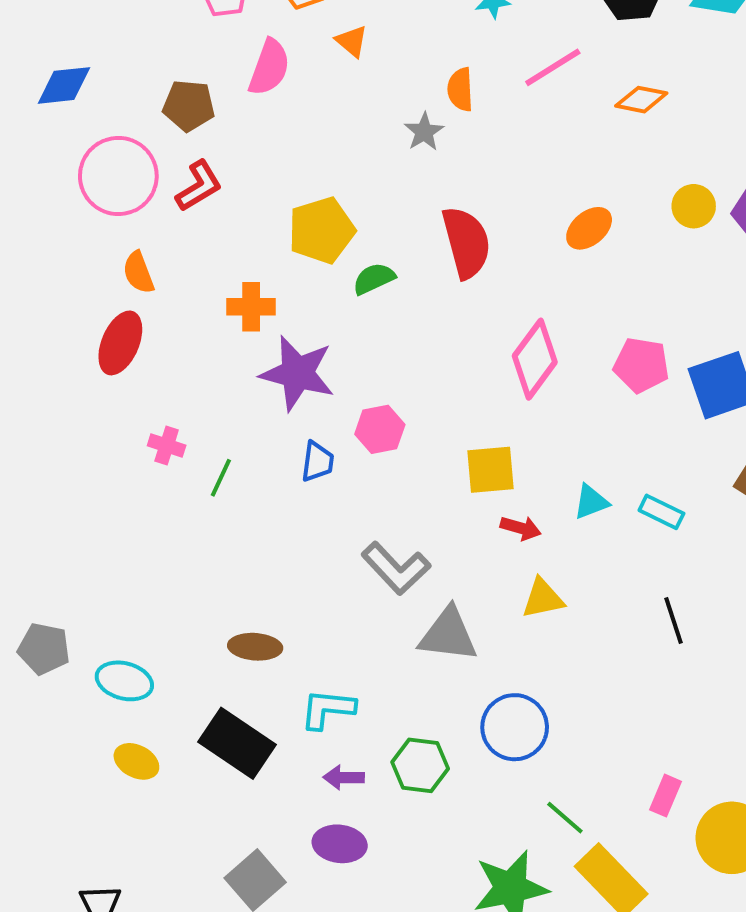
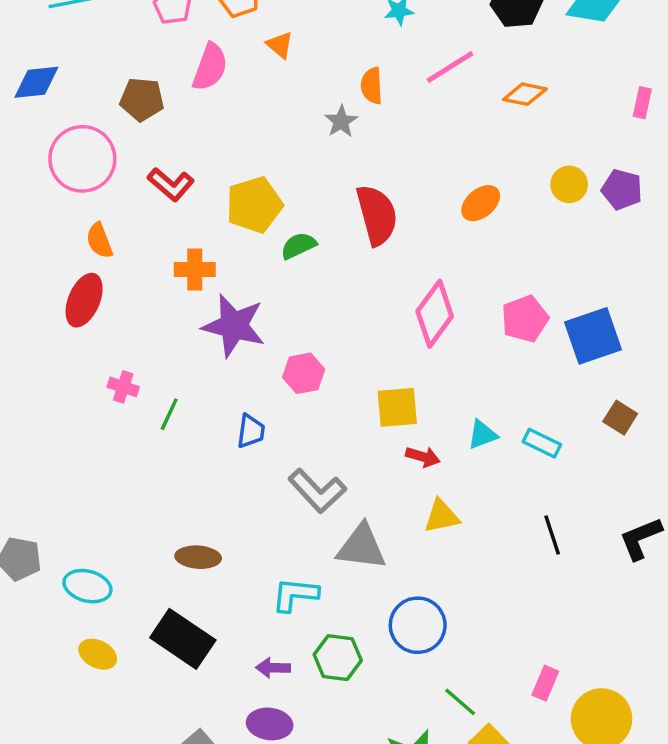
red L-shape: (199, 186) -> (171, 184), moved, turned 72
pink pentagon: (641, 365) -> (525, 319), turned -30
blue trapezoid: (317, 462) -> (251, 431), moved
cyan L-shape: (328, 709) -> (295, 595), moved

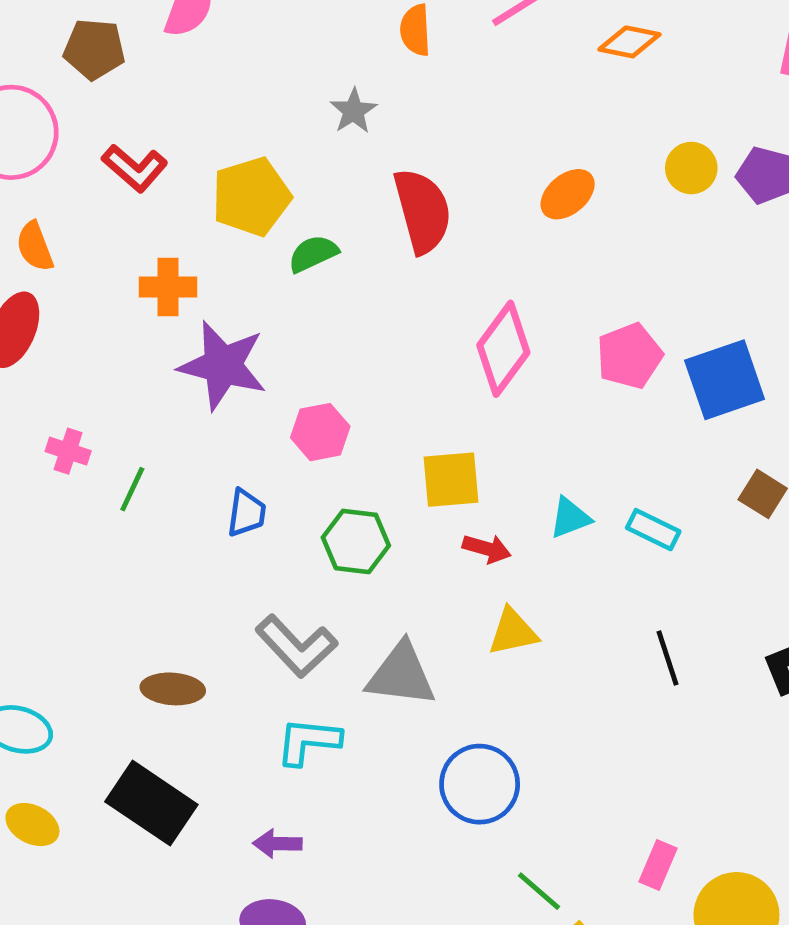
gray star: (341, 121) -> (354, 111), moved
gray L-shape: (317, 491) -> (296, 646), moved
green hexagon: (338, 658) -> (356, 541), moved

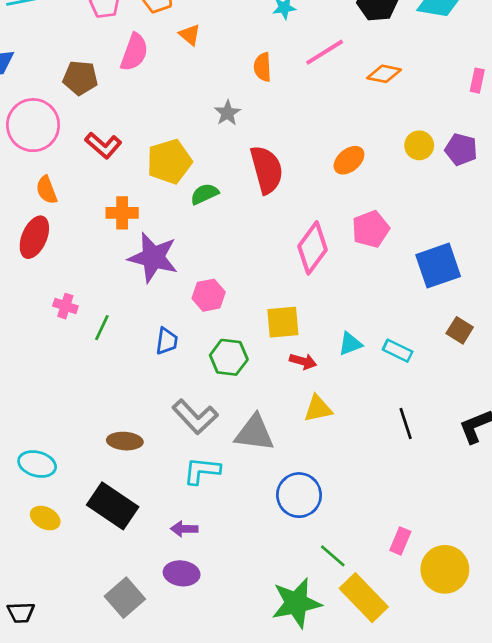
pink pentagon: (629, 356) -> (371, 229), moved

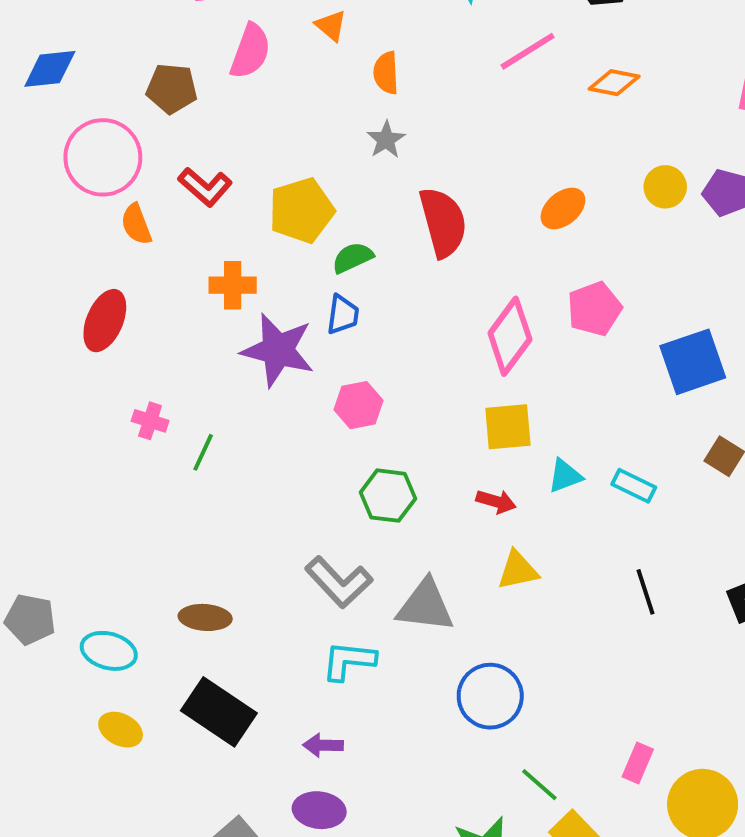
orange semicircle: (263, 67) -> (386, 73), moved
orange semicircle: (47, 190) -> (136, 224), moved
yellow square: (283, 322) -> (508, 427), moved
blue trapezoid: (167, 341) -> (343, 315), moved
brown ellipse: (125, 441) -> (205, 617), moved

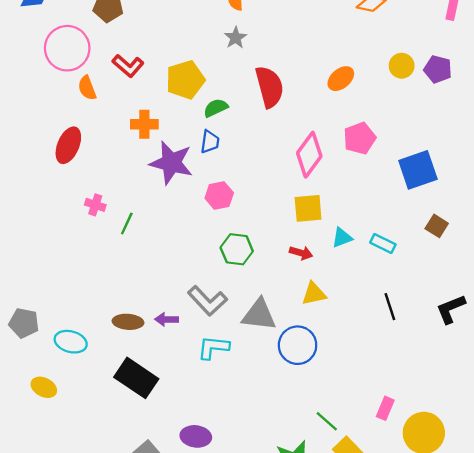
blue circle: (490, 696) -> (298, 345), moved
yellow ellipse: (121, 730) -> (44, 387), moved
purple arrow: (323, 745) -> (167, 319), moved

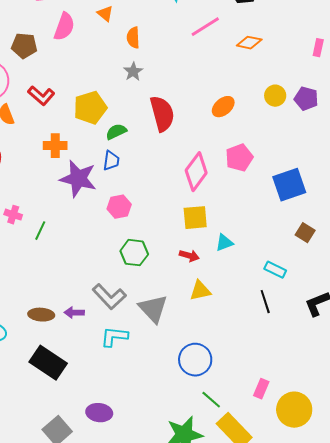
cyan rectangle: (383, 243) -> (275, 270), moved
gray triangle: (259, 315) -> (153, 309), turned 40
blue circle: (298, 345) -> (195, 360), moved

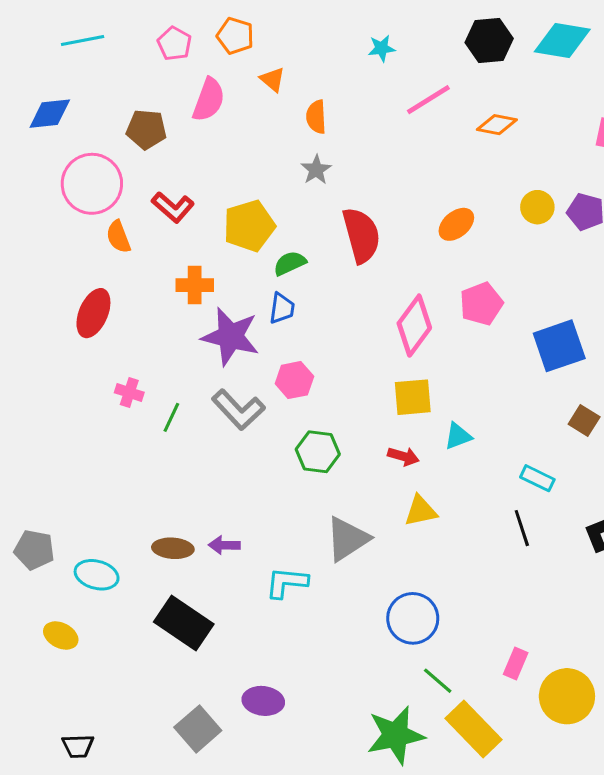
gray L-shape: (109, 297) -> (238, 410), moved
gray triangle: (153, 309) -> (347, 539), turned 40

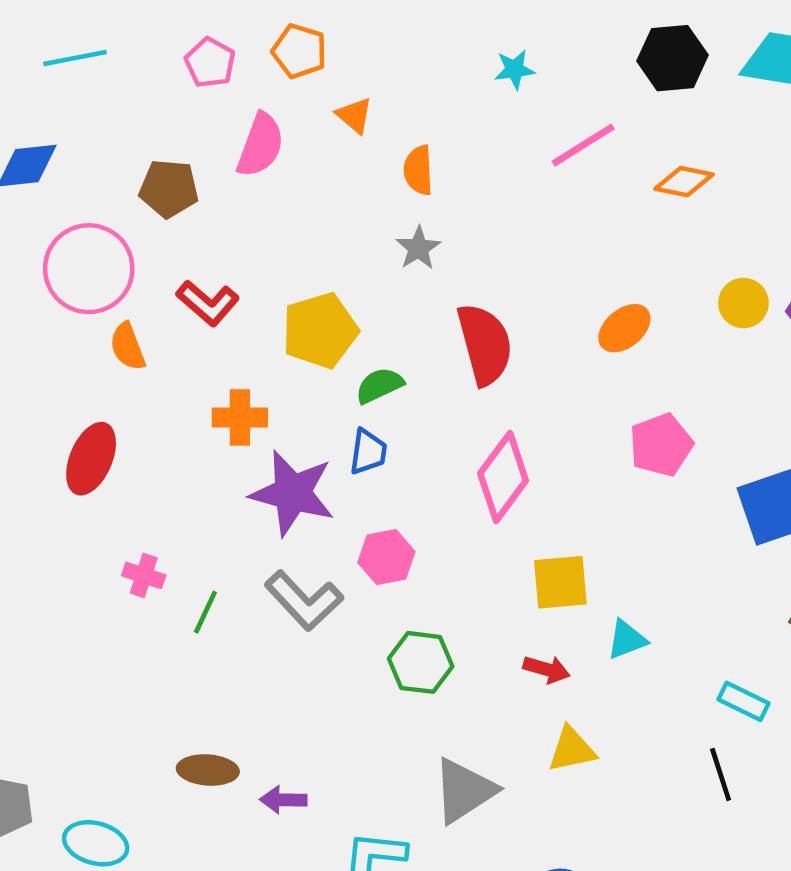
pink diamond: (414, 326) -> (503, 477), moved
brown ellipse: (173, 548) -> (208, 770), moved

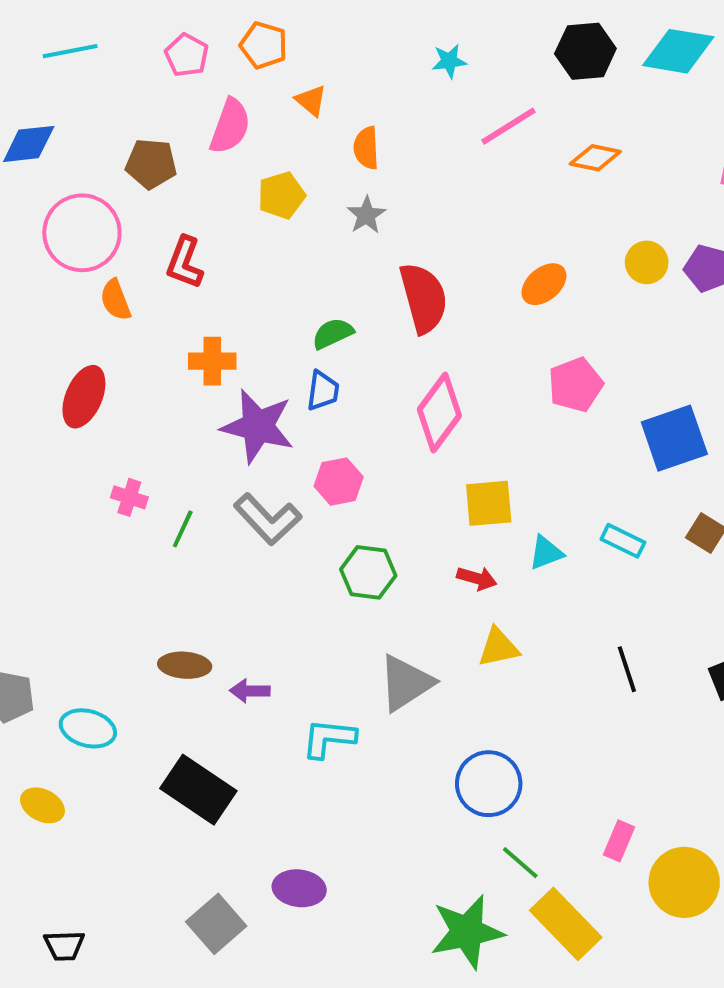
red L-shape: (208, 303) -> (185, 262), turned 70
yellow pentagon: (320, 330) -> (281, 195), moved, size x0.7
cyan rectangle: (743, 701) -> (623, 541), moved

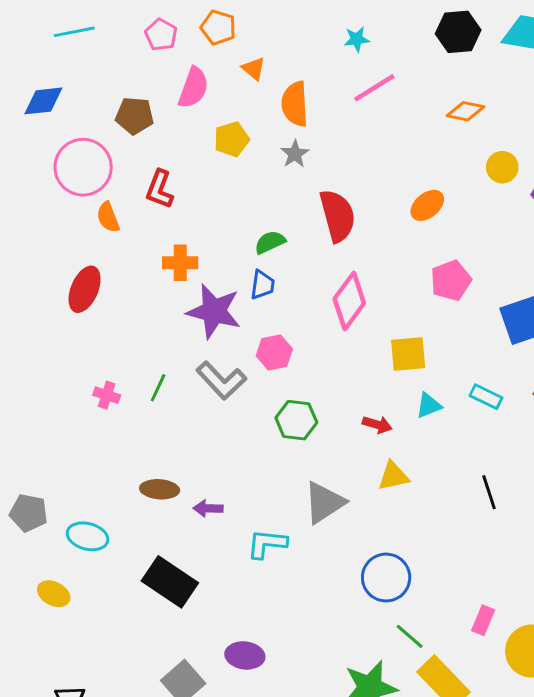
pink line: (508, 126) -> (374, 88), moved
orange semicircle: (366, 148) -> (295, 104), size x1.4
yellow circle: (647, 262) -> (502, 167), moved
pink cross: (129, 497) -> (107, 395), moved
yellow square: (489, 503) -> (408, 354), moved

